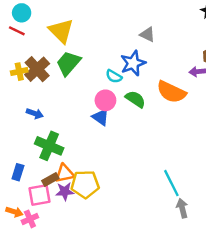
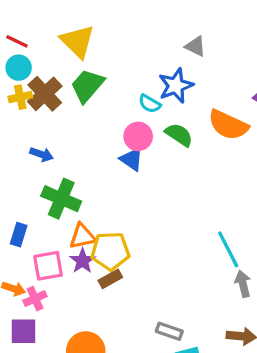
cyan circle: (22, 13) -> (19, 68), moved
brown rectangle: (50, 179) -> (110, 279), moved
purple star: (65, 191) -> (82, 261), turned -30

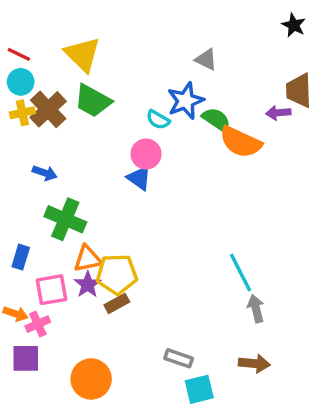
green trapezoid: (87, 86) -> (93, 101), turned -102
green semicircle: (179, 135) -> (216, 120), moved

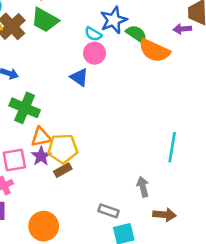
pink circle: (146, 154) -> (95, 53), moved
cyan line: (240, 272) -> (172, 147), moved, turned 36
gray arrow: (256, 309) -> (143, 187), moved

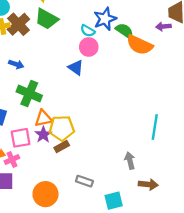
gray rectangle: (109, 211) -> (84, 181), moved

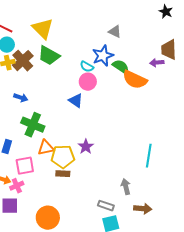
purple star: (43, 135) -> (86, 147), moved
brown rectangle: (62, 147) -> (63, 174), turned 32
gray rectangle: (84, 181) -> (106, 206), moved

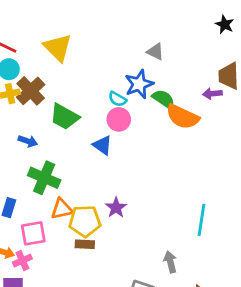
green trapezoid: (49, 56) -> (64, 117), moved

